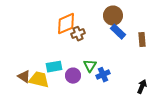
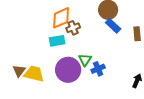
cyan rectangle: (54, 67) -> (57, 41), moved
purple circle: (73, 76) -> (68, 70), size x1.6
brown triangle: (24, 77) -> (19, 71), turned 32

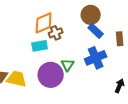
blue cross: (98, 69) -> (96, 58), moved, size x1.5

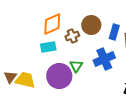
brown circle: (91, 15) -> (91, 25), moved
blue rectangle: (96, 31) -> (114, 32), moved, turned 63
brown cross: (56, 33) -> (72, 36), moved

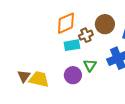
cyan rectangle: (48, 47) -> (72, 45), moved
purple circle: (59, 76) -> (73, 75), size x0.7

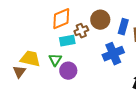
green triangle: (90, 65) -> (55, 60), moved
yellow trapezoid: (39, 79) -> (30, 59), moved

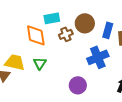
orange diamond: (61, 19) -> (36, 35), moved, turned -75
cyan rectangle: (67, 41) -> (52, 18), moved
purple circle: (68, 71) -> (78, 85), moved

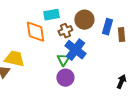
blue cross: (98, 57) -> (75, 50), moved, turned -30
green triangle: (40, 63) -> (63, 60), moved
purple circle: (78, 85) -> (65, 78), moved

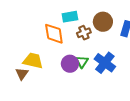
blue cross: (75, 50) -> (105, 63), moved
purple circle: (65, 78) -> (70, 64), moved

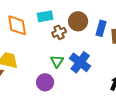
orange diamond: (54, 34) -> (17, 25), moved
purple circle: (70, 64) -> (45, 82), moved

